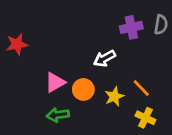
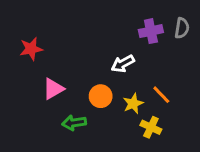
pink triangle: (55, 82) -> (53, 89), moved
yellow cross: (145, 118) -> (151, 127), moved

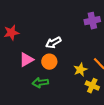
white arrow: (123, 64) -> (53, 43), moved
orange circle: (101, 96) -> (49, 62), moved

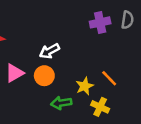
green arrow: (40, 83) -> (61, 103), moved

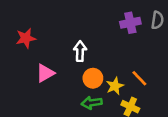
white arrow: (50, 51) -> (80, 51), turned 120
orange circle: (44, 76) -> (93, 78), moved

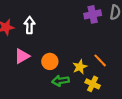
white arrow: (80, 51) -> (30, 25), moved
orange circle: (93, 78) -> (50, 61), moved

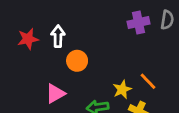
pink triangle: (22, 56) -> (55, 94), moved
orange circle: (50, 61) -> (77, 61), moved

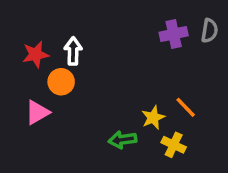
orange circle: (77, 61) -> (61, 82), moved
pink triangle: (55, 94) -> (37, 112), moved

